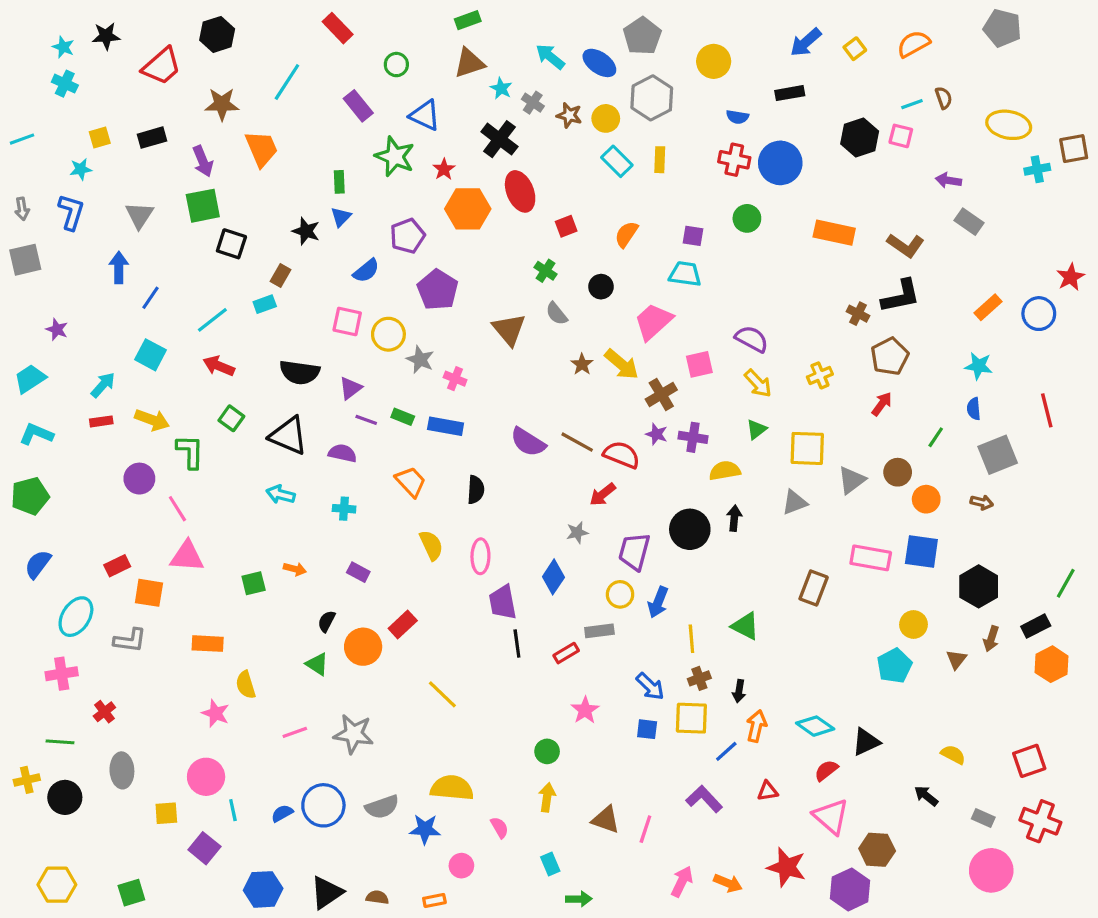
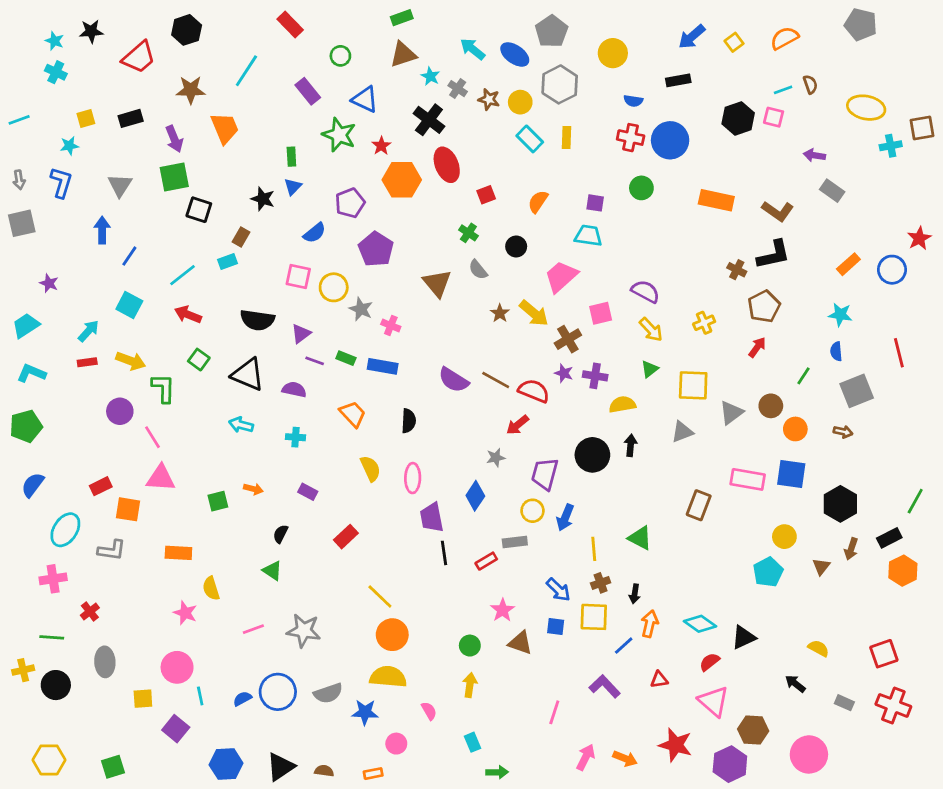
orange circle: (363, 647) -> (392, 635), moved
brown triangle: (606, 820) -> (520, 643), moved
pink circle: (991, 870) -> (809, 754), moved

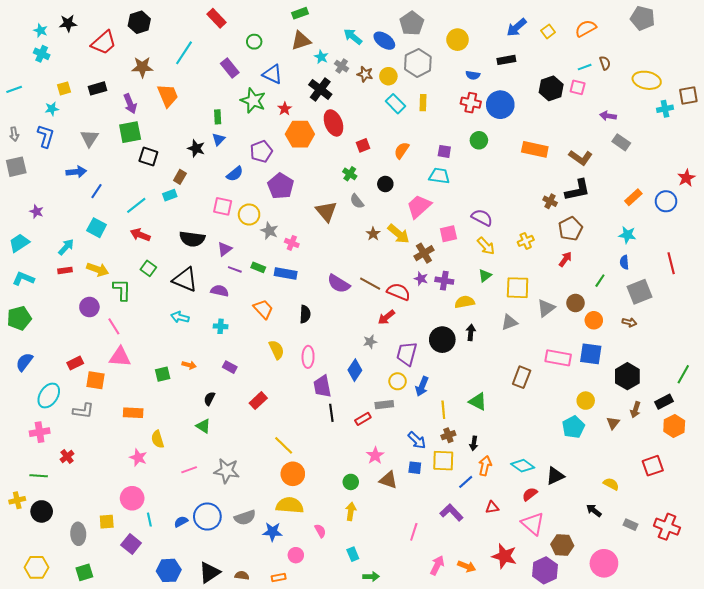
blue arrow: (102, 230) -> (76, 172), turned 84
red square: (884, 654) -> (653, 466), moved
gray ellipse: (105, 662) -> (78, 534), moved

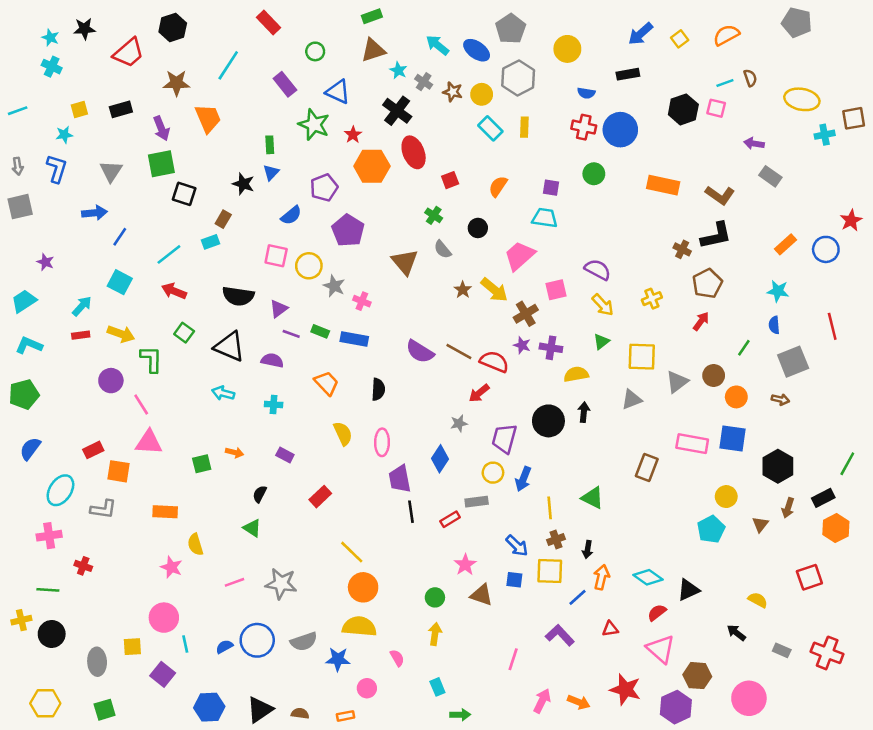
red cross: (67, 457) -> (83, 566), turned -32

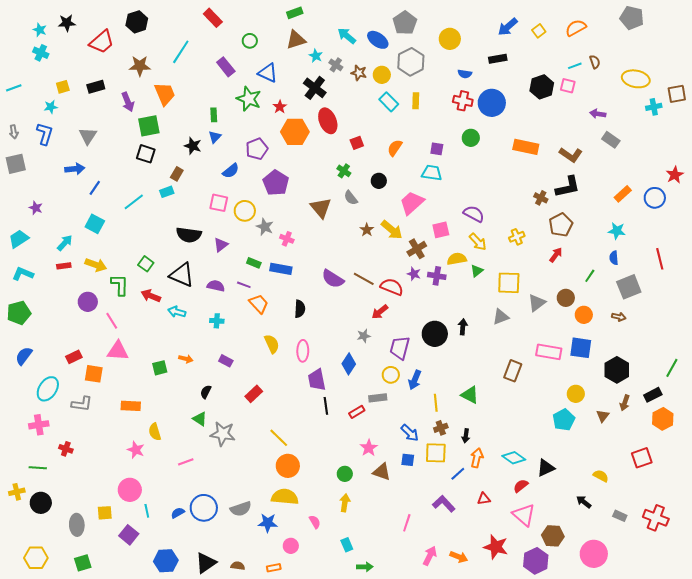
green square: (161, 164) -> (149, 126), moved
red arrow: (174, 291) -> (151, 296), moved
purple line: (291, 334) -> (244, 285), moved
yellow semicircle: (576, 374) -> (457, 259), moved
gray star: (281, 584) -> (223, 434), moved

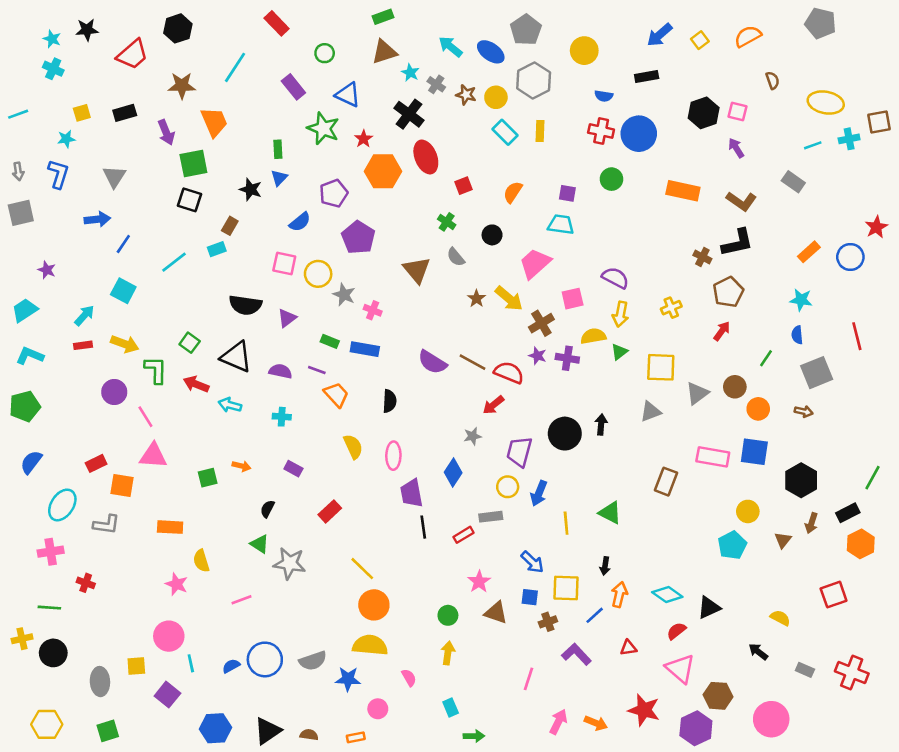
cyan line: (575, 66) -> (813, 145), moved
purple arrow: (598, 114) -> (736, 148), moved, turned 49
yellow arrow: (478, 242) -> (621, 314), turned 54
brown cross: (441, 428) -> (548, 622), moved

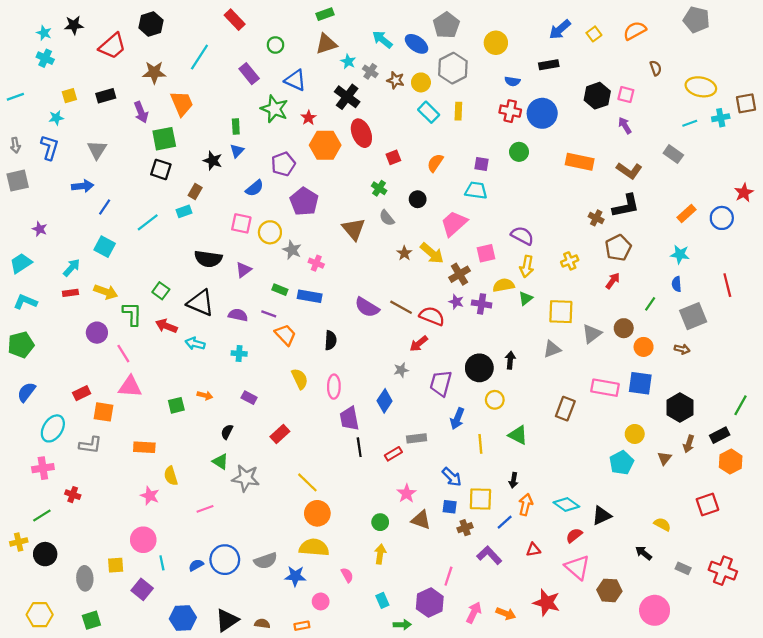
yellow circle: (508, 487) -> (495, 400), moved
green line: (49, 608) -> (42, 516), turned -36
purple hexagon: (696, 728) -> (430, 603), moved

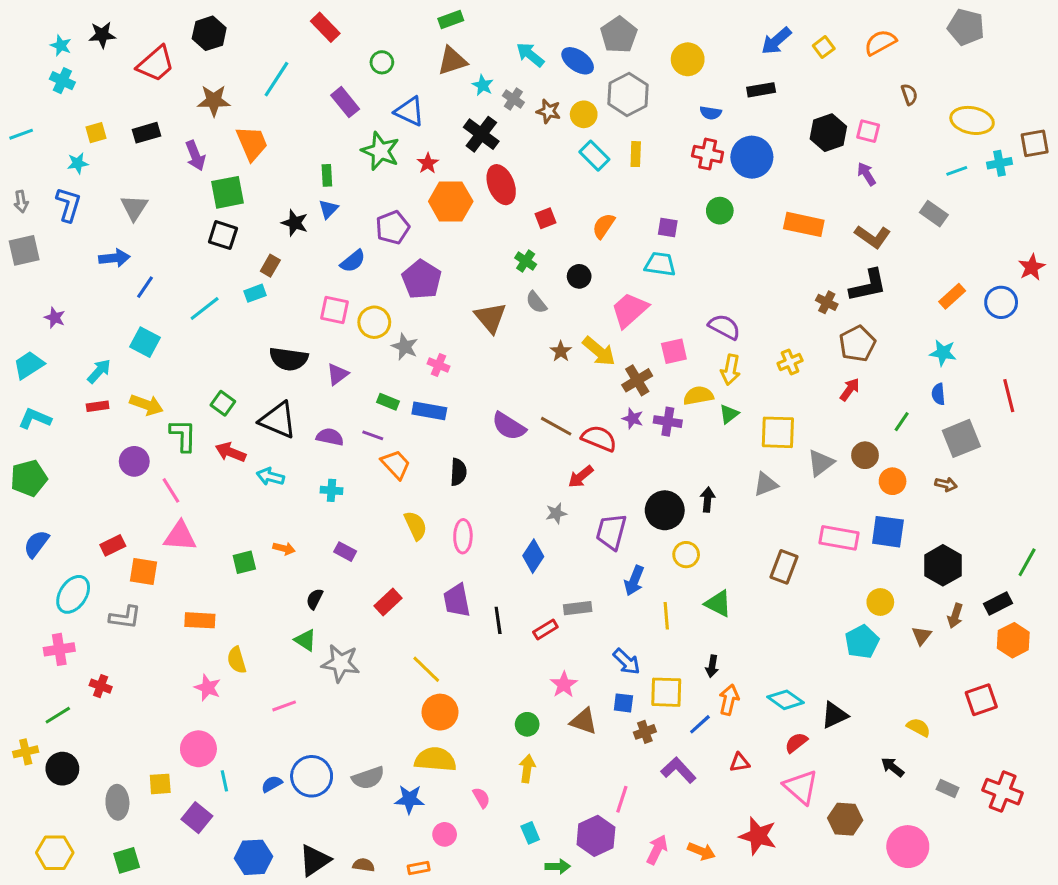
purple trapezoid: (349, 419) -> (457, 600), moved

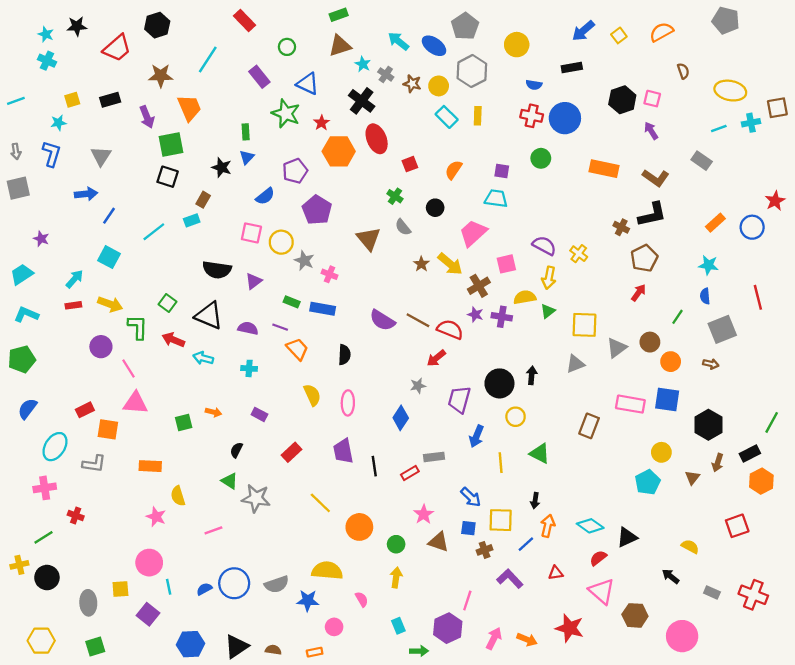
yellow cross: (790, 362) -> (579, 254), moved, turned -30
orange circle: (440, 712) -> (359, 527), moved

